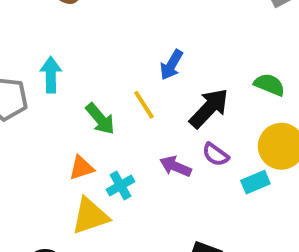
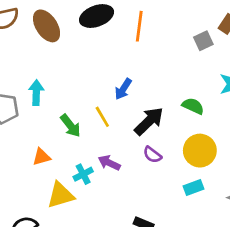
purple arrow: (175, 166) -> (109, 163), moved
orange triangle: (81, 168) -> (41, 157), moved
cyan rectangle: (255, 182) -> (194, 187), moved

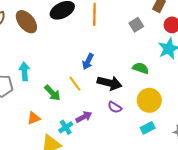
gray square: (203, 41) -> (136, 25), moved
black arrow: (149, 121) -> (110, 83), turned 65
purple arrow: (109, 163) -> (84, 117), turned 133

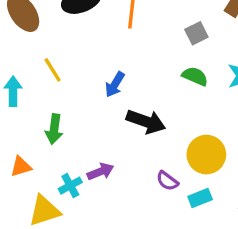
green semicircle: (141, 68) -> (195, 76), moved
yellow line: (75, 84) -> (53, 70), moved
green arrow: (52, 93) -> (54, 129), turned 48
purple semicircle: (115, 107) -> (167, 181), moved

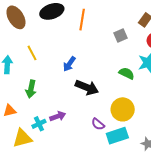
green semicircle: (195, 76) -> (127, 73), moved
cyan rectangle: (200, 198) -> (117, 136), size x1.5

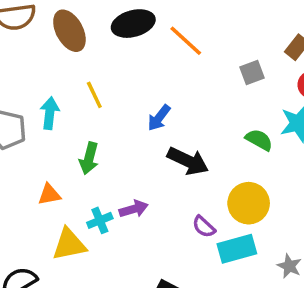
orange line: (82, 20) -> (186, 41), turned -60

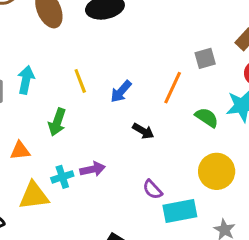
orange line: (186, 41) -> (173, 88), moved, turned 68
yellow line: (94, 95) -> (80, 81), moved
black arrow: (188, 161) -> (143, 131), size x0.6
yellow circle: (249, 203) -> (217, 171), moved

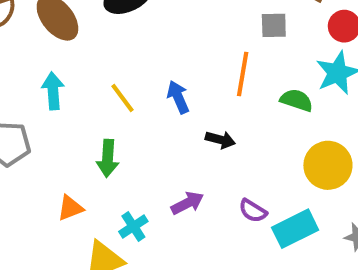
gray square: (205, 58) -> (274, 25), turned 30
cyan arrow: (26, 80) -> (53, 91), moved
blue arrow: (121, 91) -> (178, 97), turned 130
purple arrow: (93, 169) -> (187, 203), moved

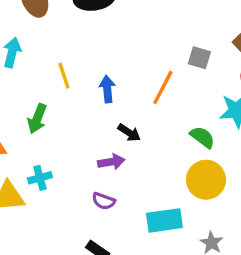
green semicircle: (297, 100) -> (202, 137), moved
purple arrow: (187, 203) -> (111, 162), moved
purple semicircle: (253, 211) -> (104, 201), moved, turned -30

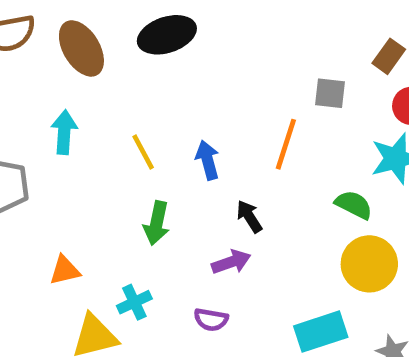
green arrow: (37, 119) -> (157, 223), moved
black arrow: (129, 133) -> (249, 216), turned -145
purple semicircle: (104, 201) -> (211, 320), moved

